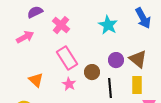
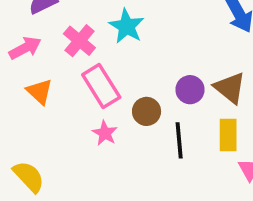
pink cross: (61, 25) -> (79, 41), moved
cyan star: (108, 25) -> (127, 26), moved
orange triangle: (36, 80) -> (40, 91), moved

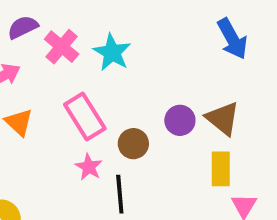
pink cross: (79, 41) -> (62, 47), moved
black line: (179, 140) -> (120, 194), moved

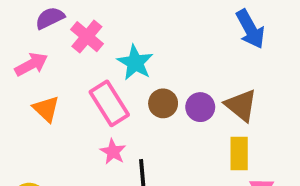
cyan star: (112, 52) -> (135, 63), moved
brown circle: (133, 144) -> (163, 103), moved

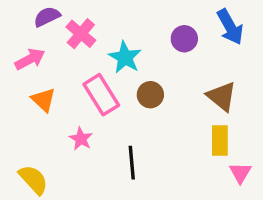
purple circle: (200, 107) -> (184, 39), moved
pink star: (113, 152) -> (81, 139), moved

